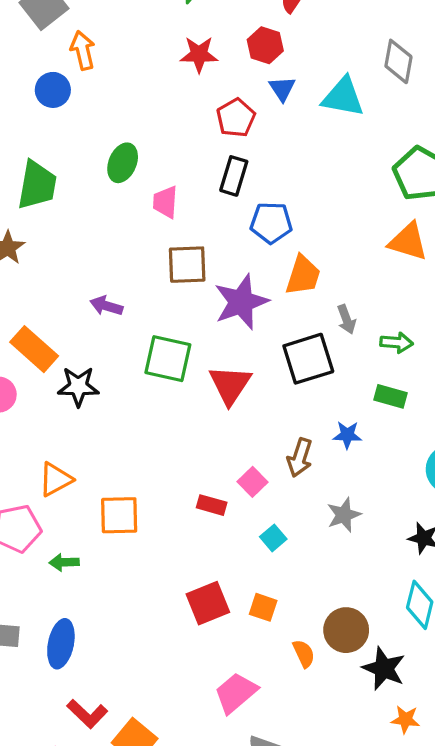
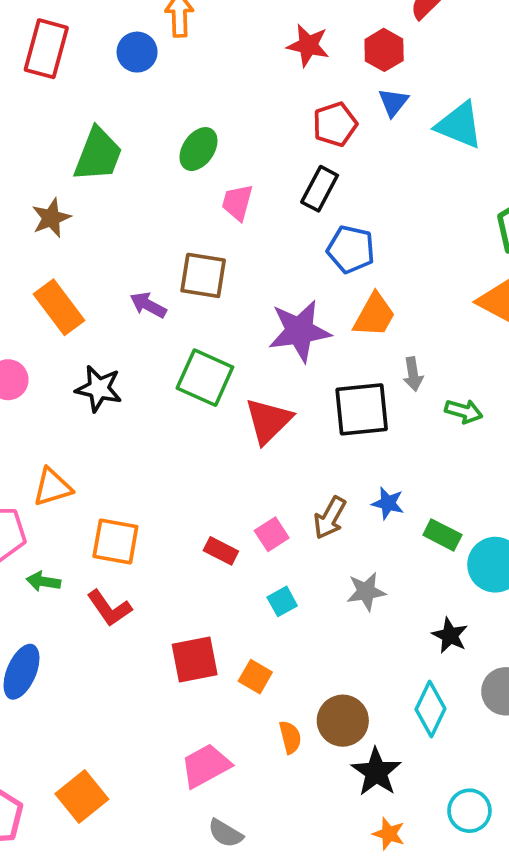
brown square: (187, 265) -> (203, 275), moved
orange rectangle: (34, 349) -> (59, 307), moved
green rectangle: (391, 396) -> (442, 535), moved
red L-shape: (87, 714) -> (109, 608), moved

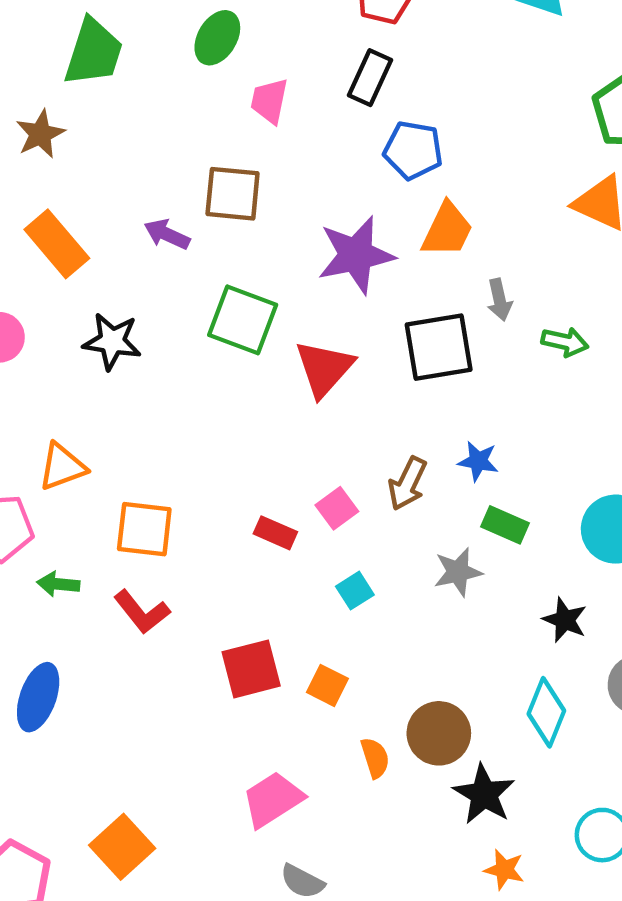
green rectangle: (442, 535) -> (505, 525), moved

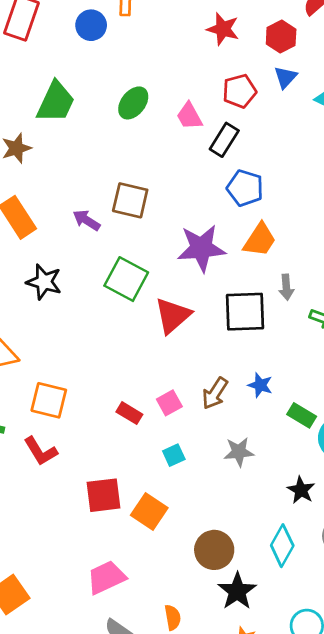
pink trapezoid: (269, 101) -> (189, 116), moved, turned -48
green rectangle: (505, 525) -> (302, 415), moved
orange square: (327, 685) -> (149, 511), size x1.4
orange semicircle: (375, 758) -> (173, 617), moved

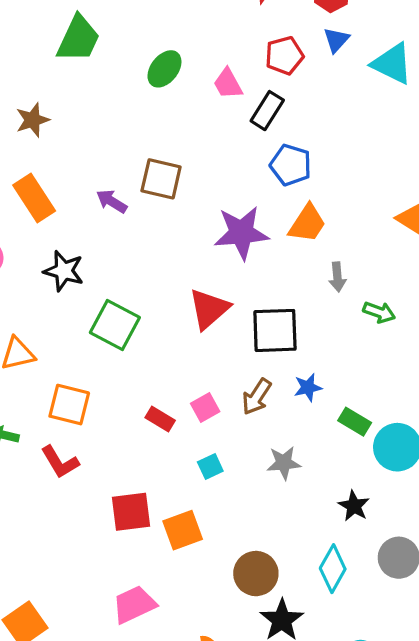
green trapezoid: (56, 102) -> (78, 39), moved
green square: (126, 279) -> (115, 325), moved
black square: (245, 312) -> (275, 330), moved
blue star: (260, 385) -> (308, 387), turned -30
orange square: (149, 511) -> (183, 530), turned 36

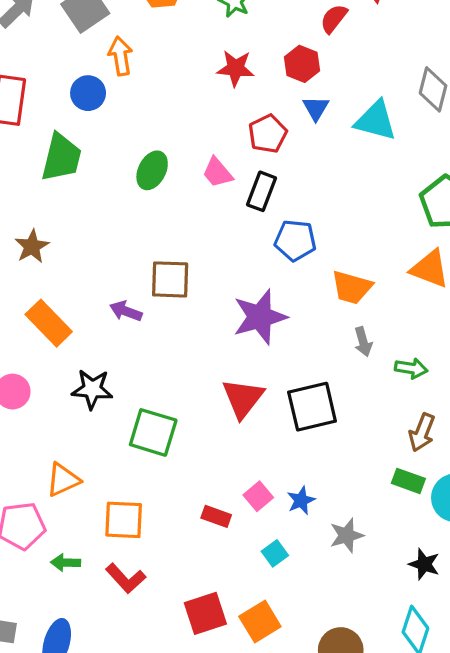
orange trapezoid: (307, 223) -> (352, 287), moved, turned 84
blue star: (308, 387) -> (301, 500), moved
brown arrow: (257, 397) -> (422, 432), moved

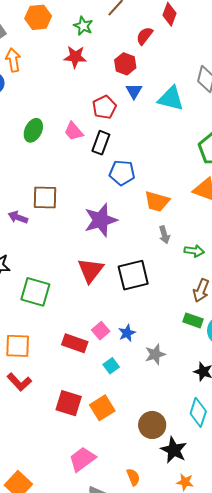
red star: (236, 68) -> (75, 57), moved
red rectangle: (216, 516) -> (75, 343), size x1.4
red square: (205, 613) -> (69, 403), turned 36

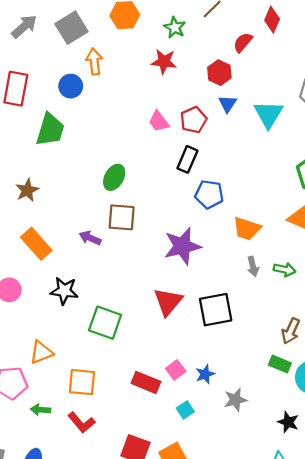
cyan triangle: (171, 99) -> (268, 114), turned 44
green ellipse: (33, 130) -> (114, 177), moved
pink trapezoid: (74, 131) -> (159, 121), moved
green arrow: (194, 251) -> (285, 270), moved

